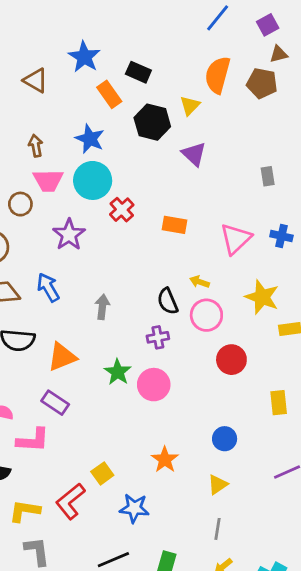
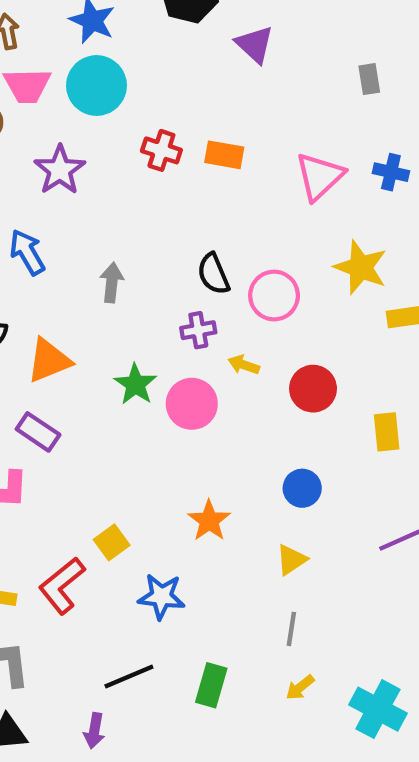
red cross: (122, 210) -> (161, 150), moved, turned -30
yellow arrow: (200, 282) -> (244, 365), moved
red circle: (231, 360) -> (313, 389), moved

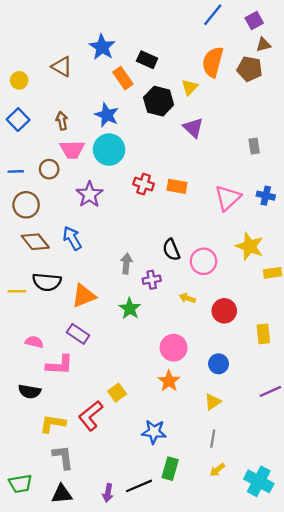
gray arrow: (112, 283) -> (126, 264), moved
purple cross: (198, 330) -> (152, 280), moved
pink circle: (192, 404) -> (174, 348), moved
blue star: (161, 596) -> (154, 432), moved
black line: (129, 677) -> (139, 486), moved

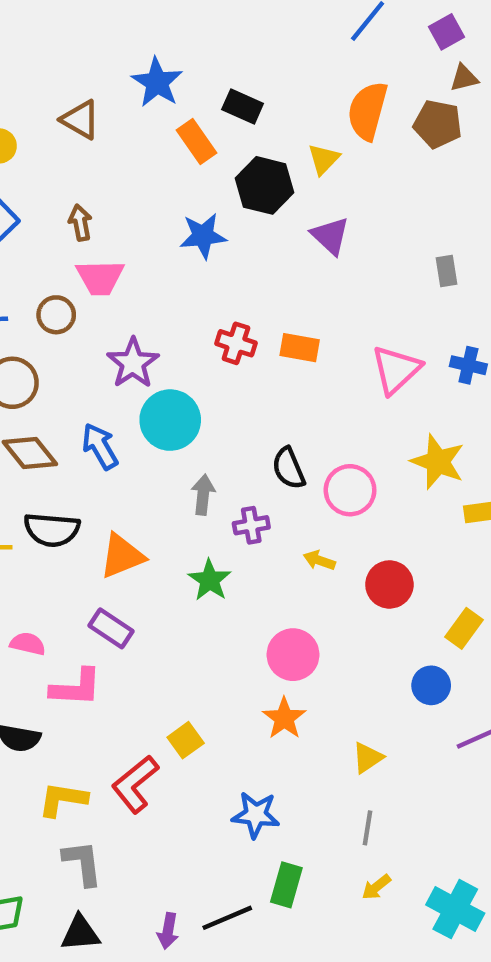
blue star: (107, 115) -> (203, 236), moved, turned -30
cyan circle: (109, 150) -> (170, 420), moved
yellow rectangle: (263, 334) -> (464, 628), turned 42
blue circle: (218, 364) -> (431, 685), moved

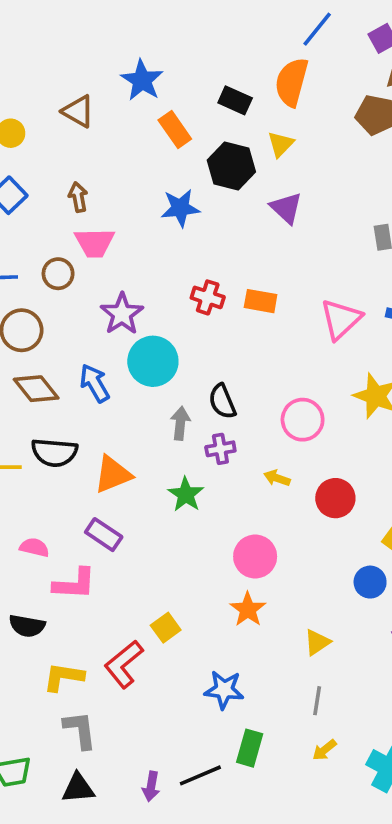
black rectangle: (243, 106) -> (235, 100), moved
orange semicircle: (368, 111) -> (292, 82), moved
black semicircle: (289, 468) -> (222, 401), moved

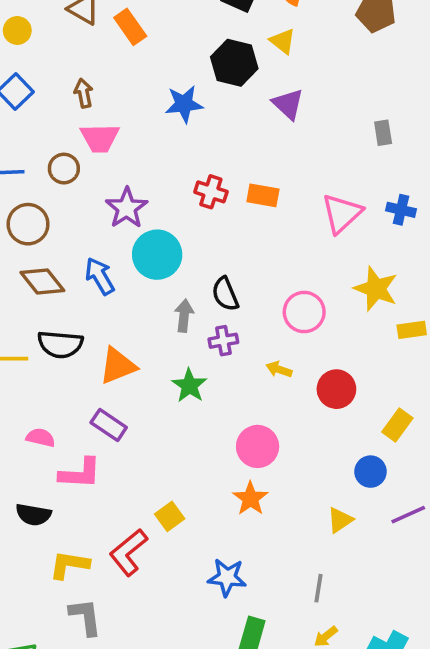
orange rectangle: (175, 130) -> (130, 27), moved
yellow triangle: (281, 144) -> (283, 41), turned -36
yellow triangle: (317, 642) -> (340, 520), moved

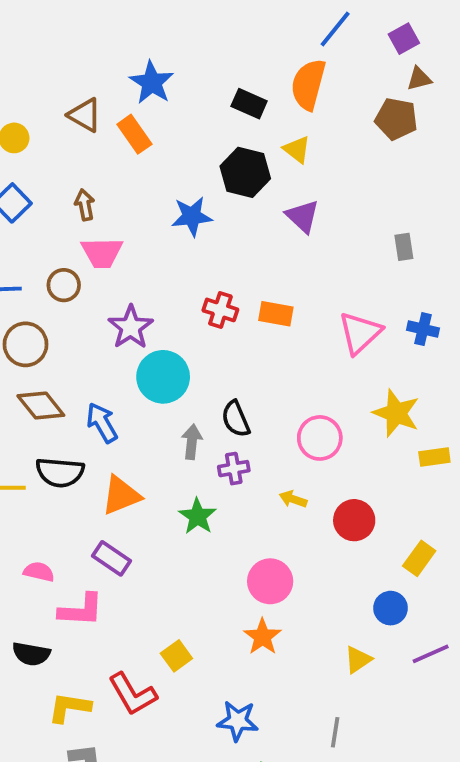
blue arrow: (100, 276) -> (102, 423), moved
red L-shape: (128, 552) -> (133, 694), turned -81

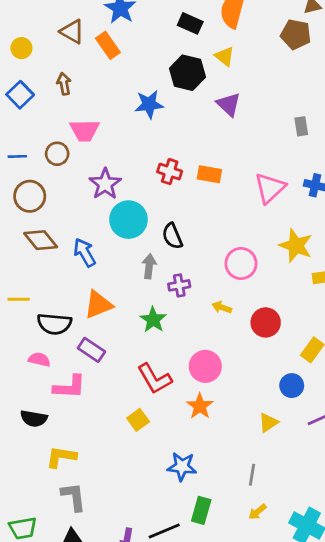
brown arrow: (85, 205) -> (64, 84), moved
black semicircle: (236, 419) -> (172, 236), moved
black semicircle: (60, 472) -> (54, 324), moved
red L-shape: (133, 694) -> (155, 379), moved

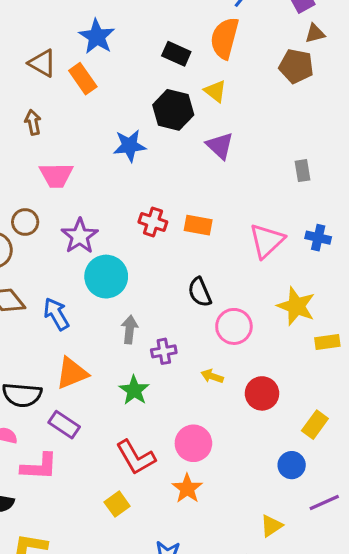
brown circle: (57, 154) -> (25, 222), moved
black semicircle: (172, 236) -> (200, 292), moved
yellow triangle: (268, 423) -> (271, 526), moved

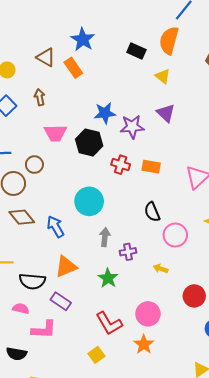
black hexagon: (173, 110) -> (89, 142), moved
purple star: (80, 236) -> (132, 127), moved, turned 30
red circle: (262, 393) -> (194, 296), moved

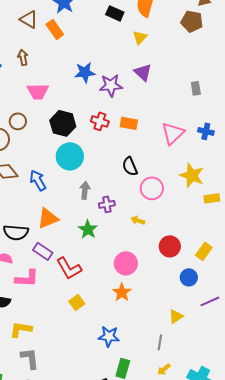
yellow triangle: (163, 76) -> (140, 37), turned 35
black hexagon: (89, 142) -> (63, 123), moved
red L-shape: (109, 323) -> (69, 268), moved

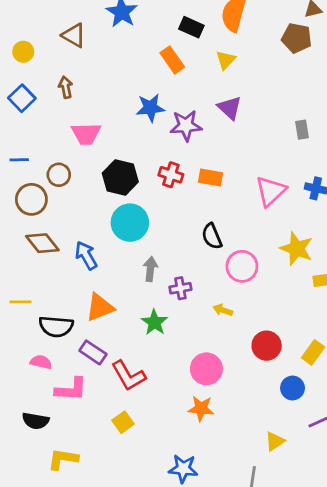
orange rectangle: (55, 29) -> (172, 60), moved
orange star: (122, 292) -> (201, 408), turned -30
yellow square: (77, 302) -> (123, 422), moved

